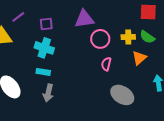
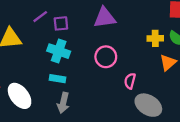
purple line: (18, 17) -> (40, 17), moved
pink circle: (100, 39) -> (106, 57), moved
pink semicircle: (106, 64) -> (130, 81), moved

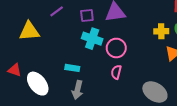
purple square: (61, 23) -> (87, 16), moved
cyan cross: (59, 51) -> (92, 39), moved
pink semicircle: (130, 81) -> (116, 72), moved

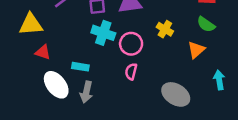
yellow cross: (161, 31) -> (165, 29), moved, turned 32
red triangle: (15, 70) -> (43, 52), moved
white ellipse: (38, 84) -> (56, 85), moved

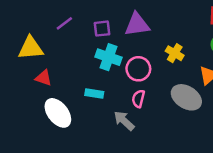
cyan rectangle: (80, 67) -> (94, 93), moved
gray arrow: (86, 92) -> (124, 121), moved, turned 120
gray ellipse: (176, 94) -> (186, 97), moved

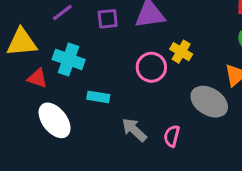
yellow cross: (175, 53) -> (181, 52), moved
cyan cross: (108, 57) -> (69, 59), moved
pink semicircle: (138, 99) -> (172, 136), moved

